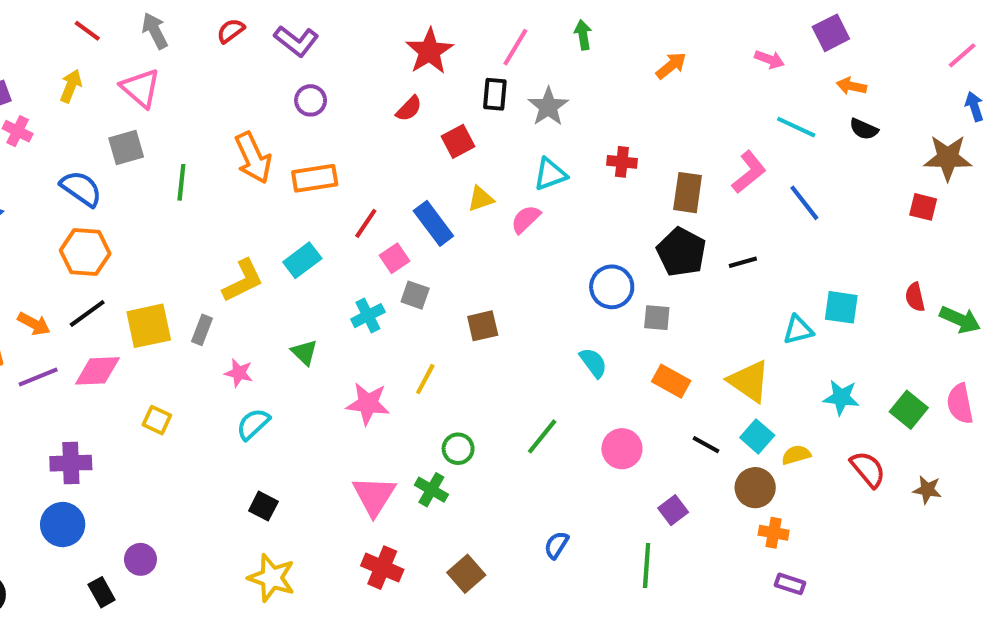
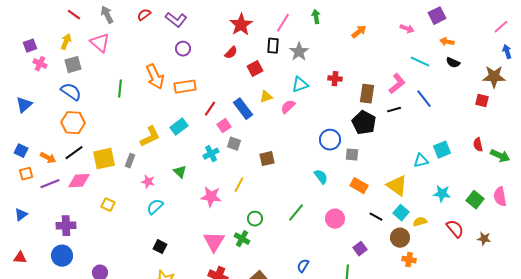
gray square: (126, 148) -> (73, 65), moved
black line: (743, 262) -> (394, 110), moved
cyan square: (841, 307) -> (442, 150), turned -30

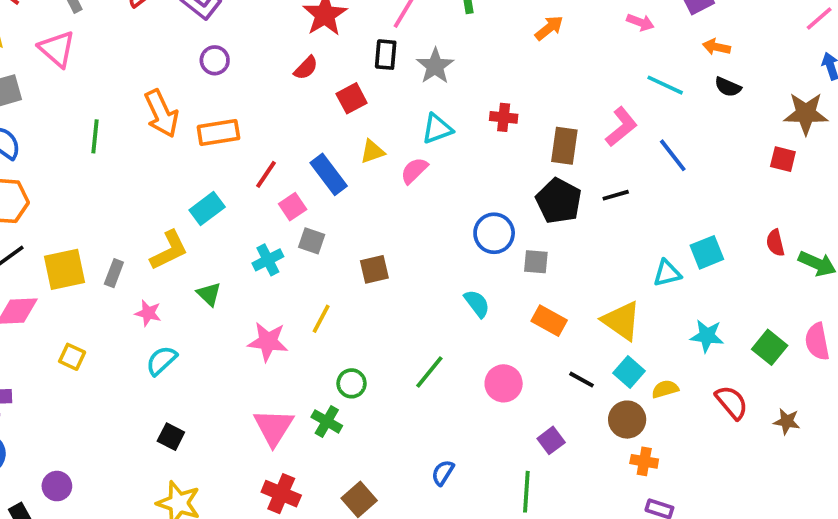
black line: (394, 110) -> (616, 195), moved
yellow L-shape: (150, 137) -> (169, 250), moved

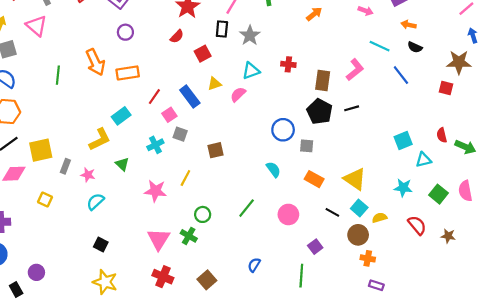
blue line: (673, 155) -> (401, 75), moved
gray rectangle: (114, 273) -> (65, 166), moved
cyan triangle: (667, 273) -> (423, 160), moved

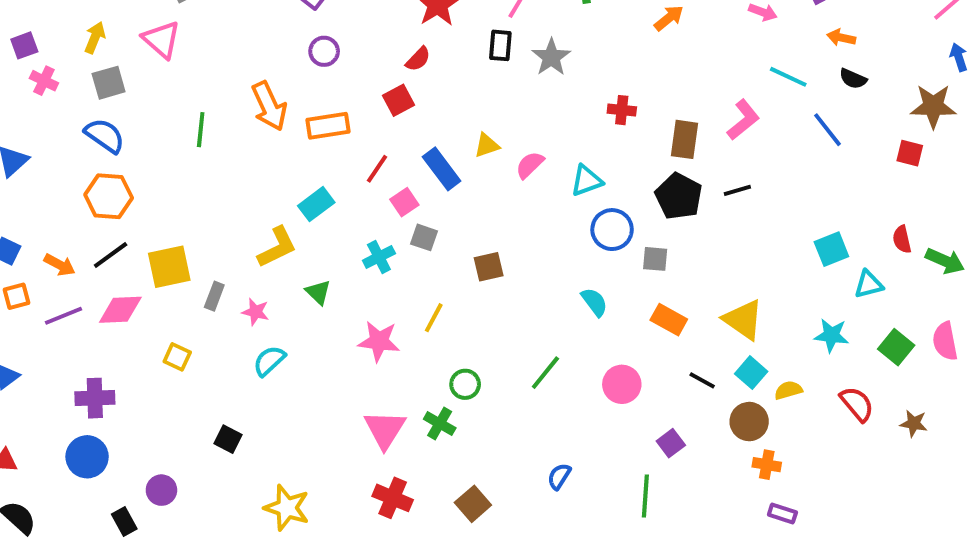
red square: (203, 54) -> (398, 100), moved
cyan triangle: (251, 71) -> (587, 181), moved
black square: (101, 244) -> (228, 439), moved

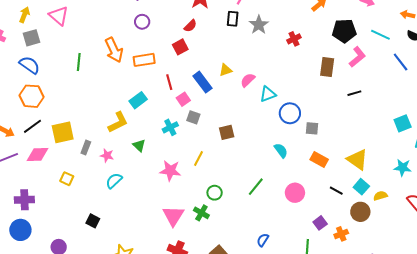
red cross: (622, 110) -> (294, 39), moved, turned -32
red line: (377, 169) -> (169, 82), turned -49
cyan triangle: (587, 181) -> (268, 94), moved
black pentagon: (679, 196) -> (344, 31), moved, turned -30
orange cross: (767, 465) -> (341, 234), moved, turned -32

